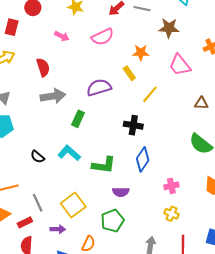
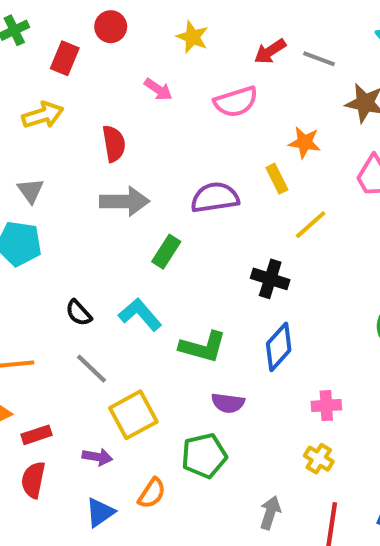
gray line: (38, 203) -> (91, 369), moved, turned -30

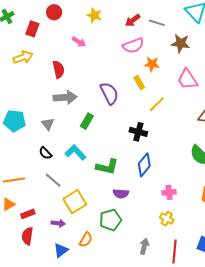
pink semicircle: (236, 102) -> (133, 46), moved
gray triangle: (31, 191) -> (48, 124), moved
purple semicircle: (215, 198) -> (109, 93), turned 75

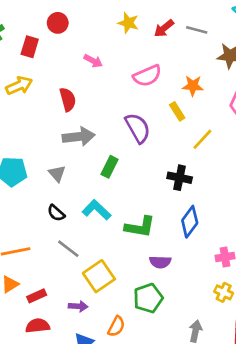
yellow star: (94, 15) -> (128, 23), moved
pink semicircle: (133, 46) -> (147, 76), moved
red semicircle: (27, 236) -> (38, 326), turned 78

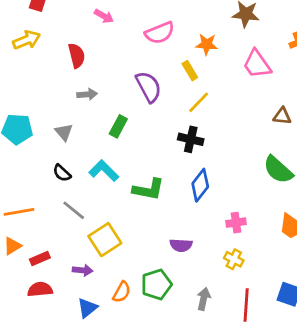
gray arrow: (79, 137) -> (87, 94), size x0.6
yellow line: (202, 139) -> (199, 102), moved
purple semicircle: (160, 262) -> (181, 245), moved
green pentagon: (148, 298) -> (156, 285), moved

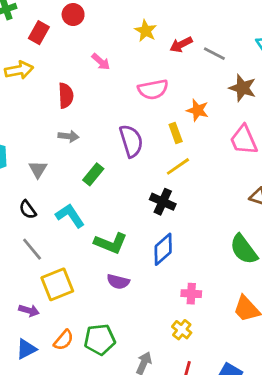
purple semicircle: (181, 245) -> (118, 282), moved

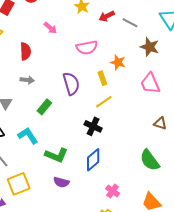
pink cross: (191, 294) -> (113, 191), turned 32

